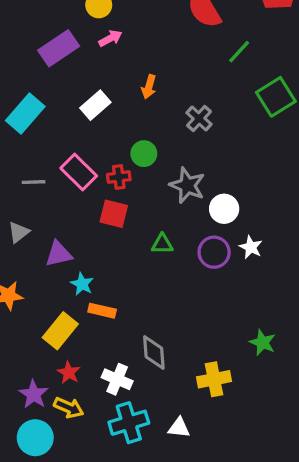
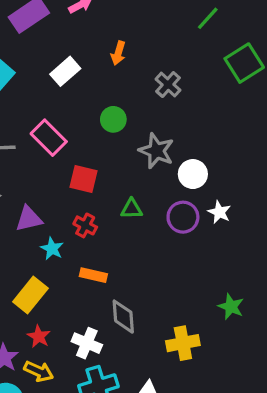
red cross: (119, 177) -> (85, 225), moved, turned 35
orange rectangle: (102, 311) -> (93, 275), moved

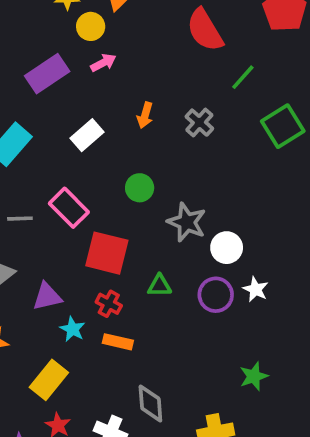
gray cross: (168, 85) -> (199, 123), moved
red square: (83, 179) -> (107, 253), size x1.4
orange rectangle: (93, 275) -> (118, 342), moved
green star: (231, 307) -> (254, 376), moved, turned 30

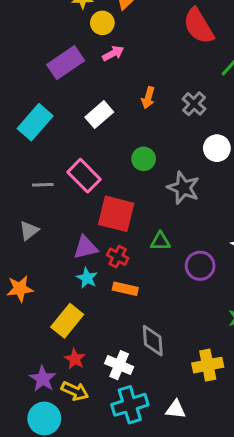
white circle: (227, 248) -> (217, 148), moved
purple circle: (216, 295) -> (200, 266), moved
purple triangle: (47, 297) -> (86, 247), moved

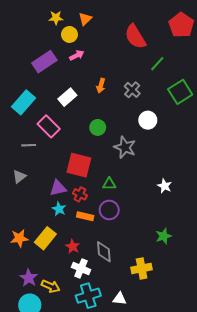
pink rectangle: (84, 176) -> (49, 126), moved
purple circle: (200, 266) -> (109, 210), moved
orange star: (20, 289) -> (19, 238), moved
red star: (75, 359) -> (73, 247), moved

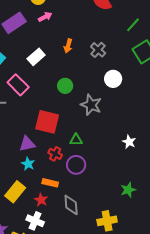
green line: (157, 64) -> (133, 25), moved
red cross: (80, 194) -> (55, 154), moved
orange rectangle: (85, 216) -> (50, 183), moved
white cross: (81, 268) -> (35, 221), moved

